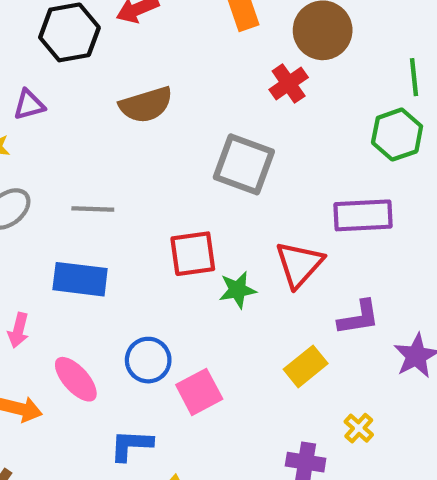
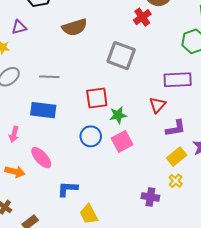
red triangle: (299, 264) -> (157, 105), moved, size x0.7
blue circle: (148, 360) -> (91, 136), moved
yellow rectangle: (306, 366) -> (177, 157), moved
pink square: (199, 392) -> (122, 141), moved

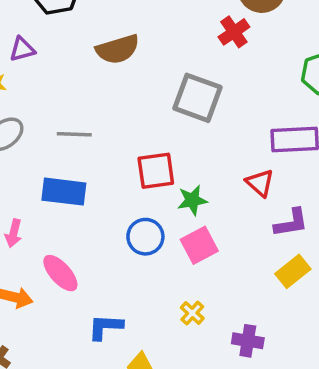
red triangle: (157, 105) -> (260, 183), turned -30
yellow cross: (176, 181) -> (192, 313), moved

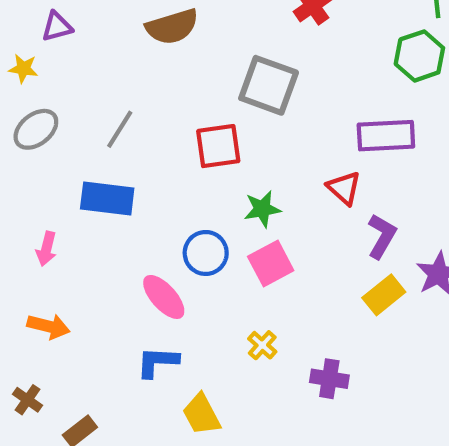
gray line: (74, 134) -> (120, 129), turned -60
red square: (156, 171) -> (218, 146), moved
purple L-shape: (291, 223) -> (382, 236), turned -51
pink ellipse: (60, 273) -> (164, 297), moved

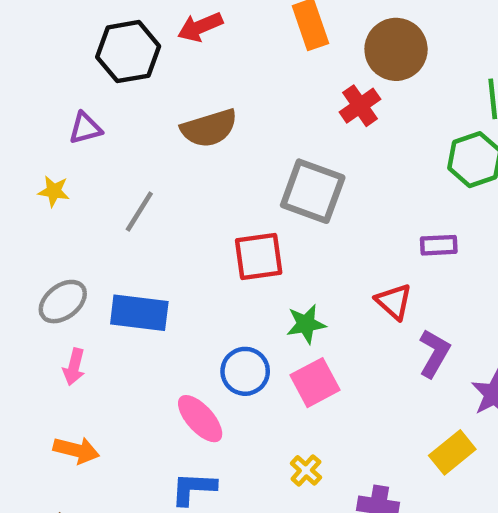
yellow star: (23, 69) -> (54, 191), moved
gray ellipse: (36, 129) -> (63, 302), moved
gray line: (120, 129) -> (139, 211), moved
purple rectangle: (386, 136) -> (439, 245), size x0.6
yellow rectangle: (384, 295) -> (452, 452), moved

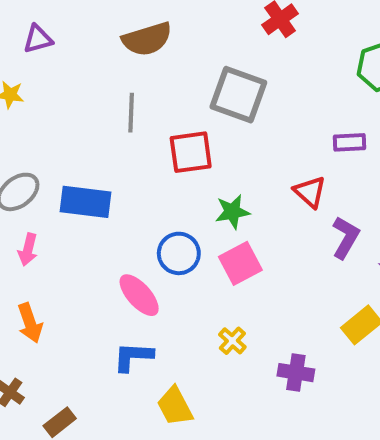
gray line: (139, 211) -> (131, 113), moved, turned -30
orange arrow: (76, 450) -> (30, 323), turned 57

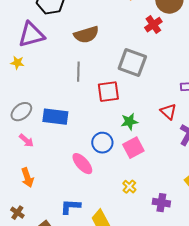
purple triangle: (38, 39) -> (31, 35), size x1.8
pink arrow: (28, 249) -> (26, 141), turned -63
blue L-shape: (133, 357) -> (70, 207), moved

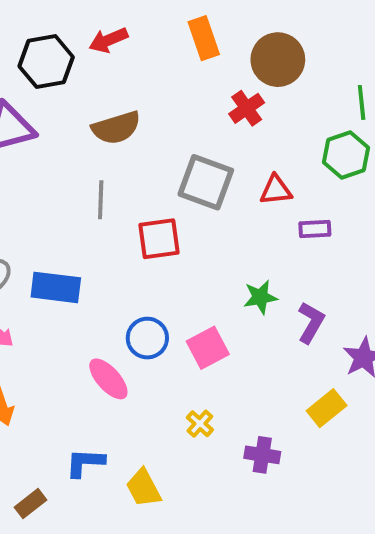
red triangle: (168, 112) -> (276, 190), moved, turned -48
green star: (129, 122) -> (260, 297), moved

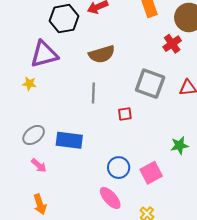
red square: (159, 239) -> (125, 114), size x0.6
pink ellipse: (108, 379) -> (110, 198), moved

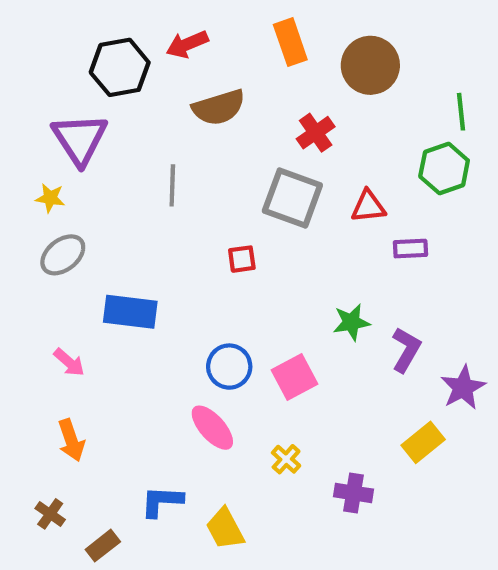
red cross: (172, 44) -> (316, 133), moved
purple triangle: (44, 54) -> (80, 139), turned -48
brown semicircle: (102, 54) -> (219, 107), moved
gray line: (93, 93) -> (172, 185), moved
gray ellipse: (34, 135) -> (63, 255), moved

